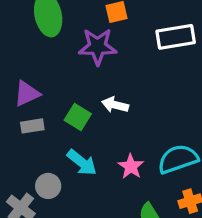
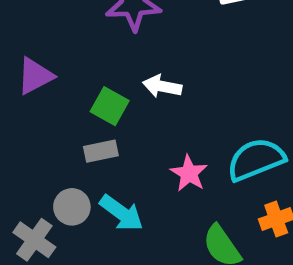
gray rectangle: (32, 126) -> (101, 151), moved
cyan arrow: (82, 163) -> (121, 213), moved

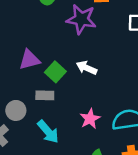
purple triangle: (35, 76) -> (30, 60), moved
gray circle: (72, 207) -> (16, 110), moved

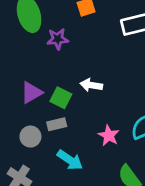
purple star: (81, 19) -> (58, 39), moved, size x0.7
gray circle: (16, 110) -> (30, 137), moved

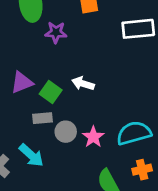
gray circle: (30, 137) -> (66, 132), moved
cyan arrow: (70, 160) -> (31, 155), moved

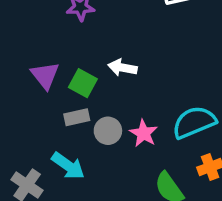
purple triangle: (22, 82) -> (45, 75), turned -40

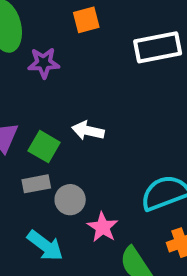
pink star: (144, 133) -> (103, 227), moved
cyan arrow: (68, 166) -> (45, 246), moved

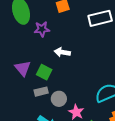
white arrow: (88, 131) -> (62, 52), moved

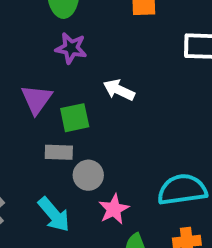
purple star: (42, 29) -> (71, 48), moved
green square: (44, 72) -> (75, 118), turned 35

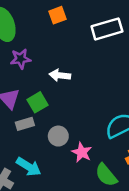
gray rectangle: (59, 152) -> (25, 124), moved
cyan arrow: (54, 214) -> (29, 167), moved

